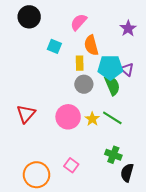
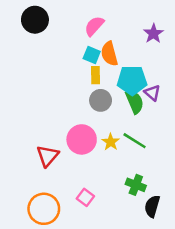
cyan square: (54, 46) -> (92, 55), moved
purple triangle: (127, 69) -> (152, 93), moved
red triangle: (26, 114) -> (48, 156), moved

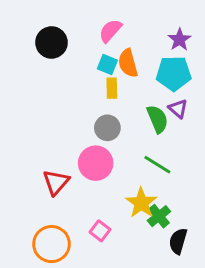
black circle: (35, 20) -> (51, 42), moved
cyan pentagon: (132, 80) -> (174, 73), moved
gray circle: (101, 100) -> (107, 128), moved
yellow star: (111, 142) -> (141, 203), moved, size x1.5
green cross: (136, 185) -> (159, 216), turned 30

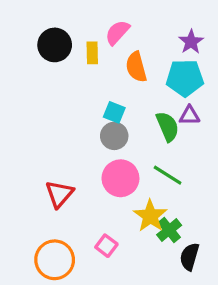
cyan square: (107, 65) -> (114, 112), moved
yellow rectangle: (112, 88) -> (92, 53), moved
purple triangle: (178, 109) -> (189, 116), turned -42
pink circle: (96, 163) -> (120, 178), moved

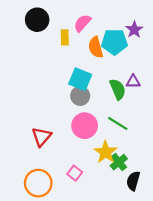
black circle: (55, 45) -> (37, 20), moved
cyan pentagon: (185, 78) -> (114, 42), moved
cyan square: (114, 112) -> (80, 79), size x1.5

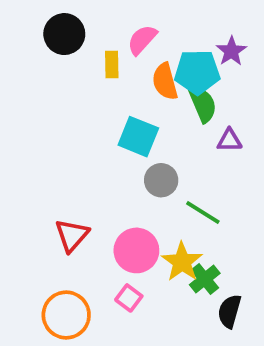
green semicircle: (118, 89) -> (203, 104), moved
gray circle: (80, 96) -> (161, 180), moved
pink circle: (85, 126) -> (136, 250), moved

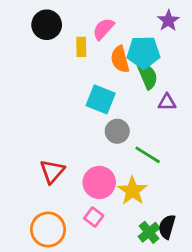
purple star: (231, 51) -> (168, 21), moved
green cross: (205, 279) -> (149, 232), moved

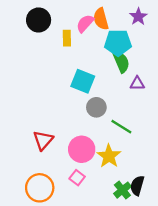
orange semicircle: (120, 59) -> (101, 19), moved

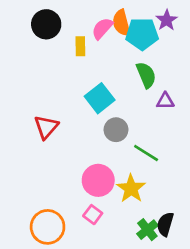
cyan pentagon: (118, 43) -> (142, 34), moved
cyan square: (83, 81) -> (100, 98), turned 30
red triangle: (43, 140) -> (46, 127), moved

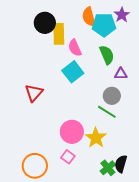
black circle: (46, 24) -> (45, 23), moved
pink semicircle: (102, 28) -> (75, 48), moved, turned -66
yellow rectangle: (80, 46) -> (59, 34), size x1.5
gray circle: (116, 130) -> (112, 96), moved

